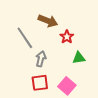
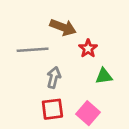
gray line: (25, 38) -> (33, 50), turned -60

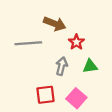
gray arrow: (54, 77) -> (62, 66), moved

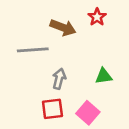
red star: (76, 42) -> (97, 17), moved
gray arrow: (62, 66) -> (59, 79), moved

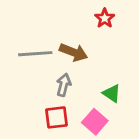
brown arrow: (63, 28) -> (74, 52), moved
green triangle: (104, 76) -> (112, 93), moved, turned 42

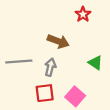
gray line: (35, 54) -> (19, 62), moved
green triangle: (112, 93) -> (95, 63), moved

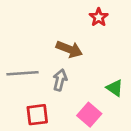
green triangle: (95, 63) -> (115, 88), moved
red square: (45, 93) -> (37, 115), moved

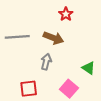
red star: (99, 17) -> (66, 14), moved
gray line: (23, 73) -> (17, 37), moved

